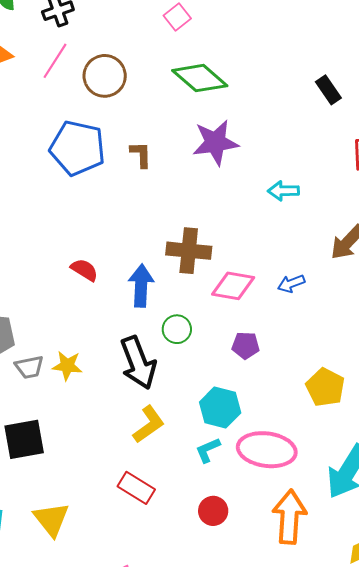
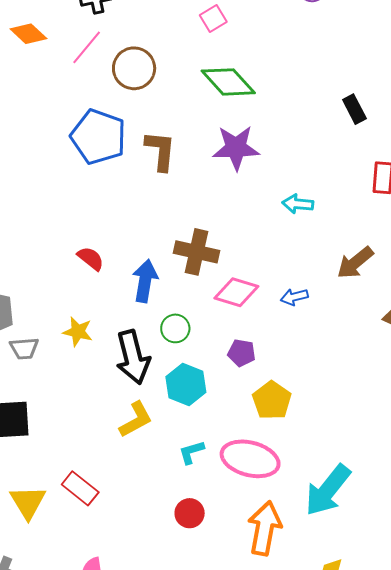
brown L-shape: (141, 154) -> (161, 151), size x1.5
yellow star: (67, 366) -> (78, 332), moved
yellow pentagon: (325, 387) -> (272, 400), moved
cyan hexagon: (220, 408) -> (186, 384), moved
red rectangle: (136, 488) -> (80, 488), moved

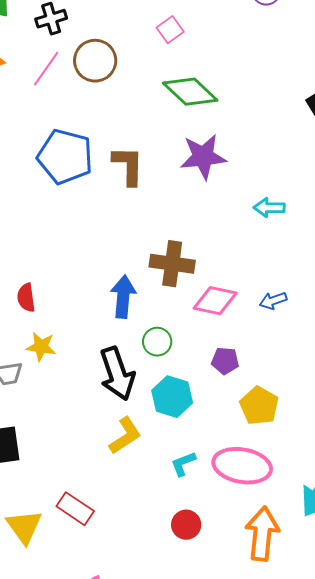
brown circle: (134, 68) -> (95, 61), moved
red semicircle: (91, 258) -> (26, 298), moved, turned -132
yellow star: (78, 332) -> (41, 347), moved

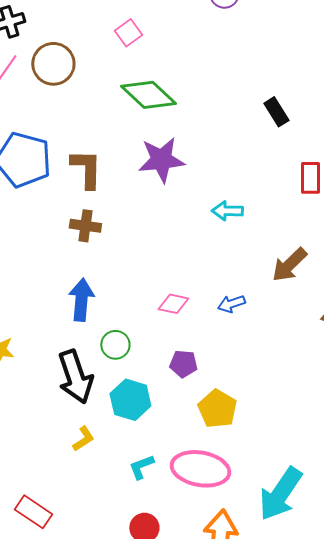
brown cross: (172, 264) -> (85, 226), moved, size x0.7
pink diamond: (215, 301) -> (173, 304), size x0.7
yellow L-shape: (125, 436) -> (83, 439), size x0.7

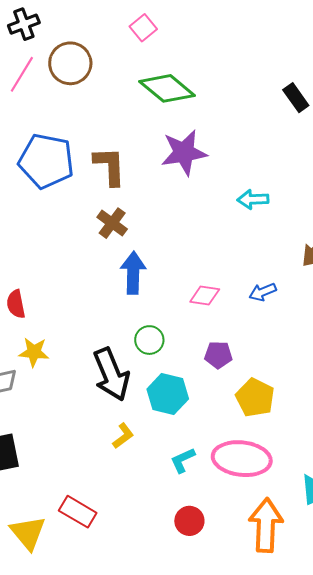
brown cross: (85, 226) -> (112, 223), turned 32
blue arrow: (81, 300) -> (133, 273), moved

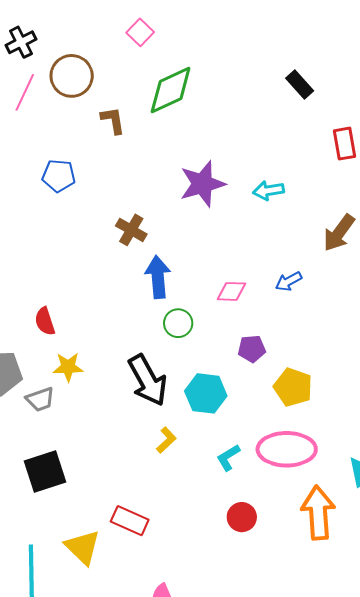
green diamond: (167, 88) -> (171, 90), turned -58
purple star: (184, 153) -> (202, 184), moved
blue pentagon: (46, 161) -> (59, 176), size x0.6
brown L-shape: (110, 166) -> (113, 120), moved, size x0.7
green circle: (149, 340) -> (178, 323), moved

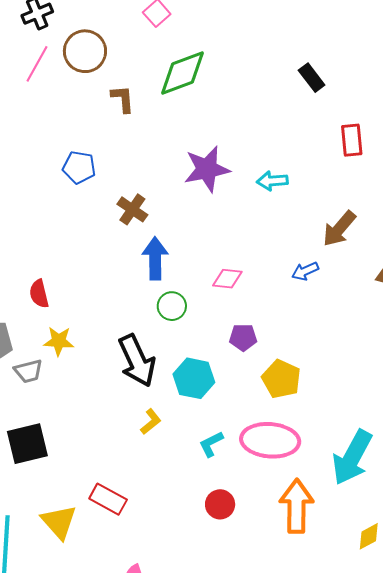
blue pentagon: (59, 176) -> (79, 167), moved
blue arrow: (289, 281) -> (305, 271), moved

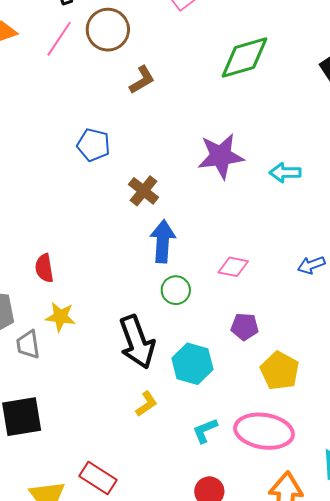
green diamond: (183, 73) -> (245, 58), moved
brown L-shape: (123, 99) -> (142, 80), turned 60
gray trapezoid: (28, 371) -> (28, 344), turned 92

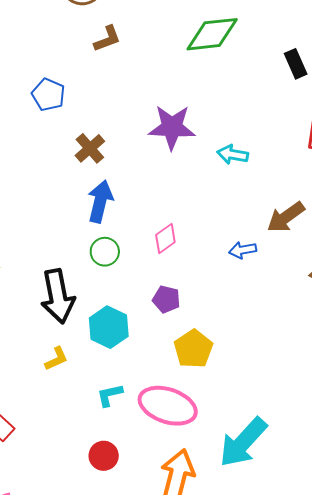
pink diamond: (233, 267) -> (165, 239), turned -56

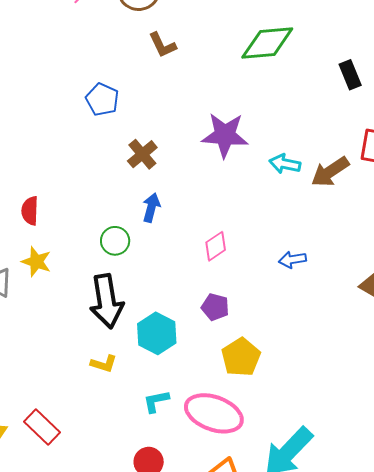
brown L-shape: (107, 39) -> (162, 45), turned 84
blue arrow: (100, 201) -> (151, 208), size x0.7
brown arrow: (286, 217) -> (330, 172), moved
green circle: (105, 252) -> (115, 241), moved
yellow L-shape: (56, 359) -> (104, 364), turned 40

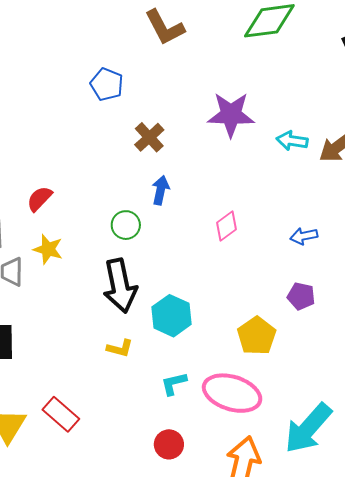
brown L-shape: (162, 45) -> (165, 27), size x1.4
red semicircle: (30, 211) -> (39, 199), turned 44
purple pentagon: (215, 307) -> (301, 296), moved

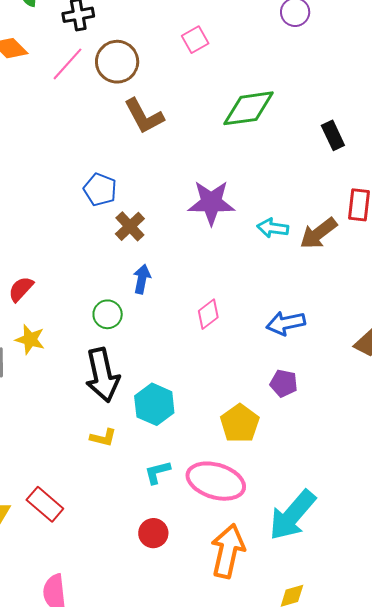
blue pentagon: (107, 84) -> (100, 190), moved
blue arrow: (304, 236) -> (286, 323), size x1.4

